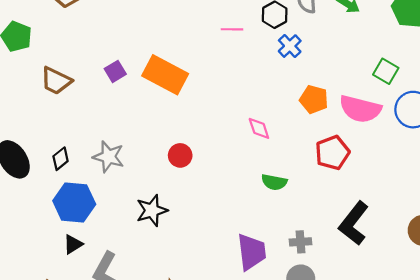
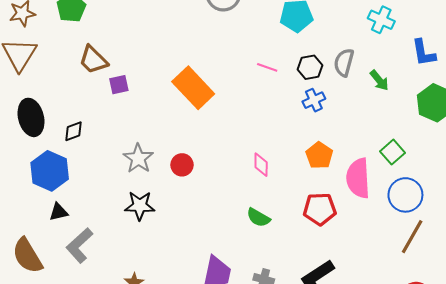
purple square: (115, 71) -> (119, 85), moved
pink semicircle: (360, 109) -> (358, 178), turned 54
gray star: (108, 157) -> (138, 158), moved
blue hexagon: (74, 203) -> (50, 171), moved

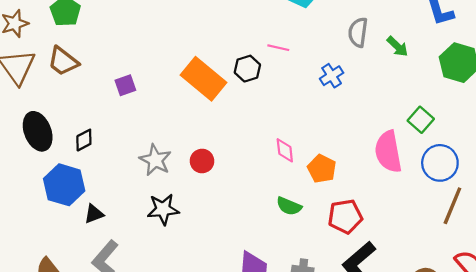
brown trapezoid: (93, 60) -> (63, 61), moved
black hexagon: (310, 67) -> (247, 69), moved
orange pentagon: (319, 155) -> (322, 169), moved
red pentagon: (320, 209) -> (345, 216), moved
black triangle: (58, 212) -> (94, 214), moved

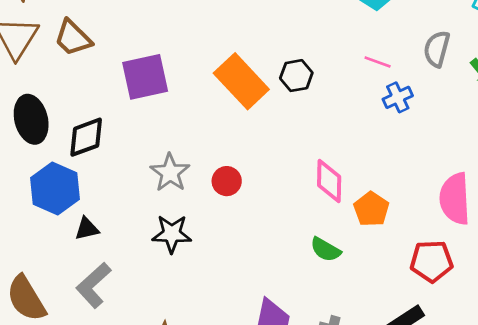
pink line: (278, 48) -> (378, 62), moved
purple square: (125, 85) -> (145, 77), size x1.8
black diamond: (84, 140) -> (86, 137), size x1.5
pink diamond: (285, 150) -> (329, 181), size x1.4
red pentagon: (345, 216) -> (431, 261), moved

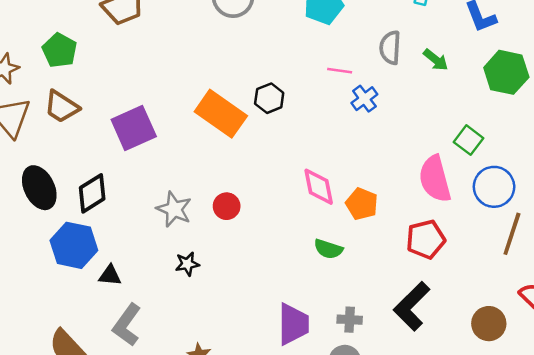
black triangle: (87, 229) -> (110, 275), turned 30
black star: (172, 234) -> (187, 264), size x0.7

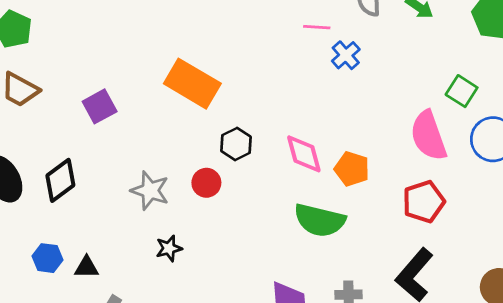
black hexagon: (269, 98) -> (236, 144), moved
purple square: (134, 128) -> (100, 106), size x0.7
blue hexagon: (74, 245) -> (47, 258), moved, size x0.6
green semicircle: (328, 249) -> (320, 220), size x1.6

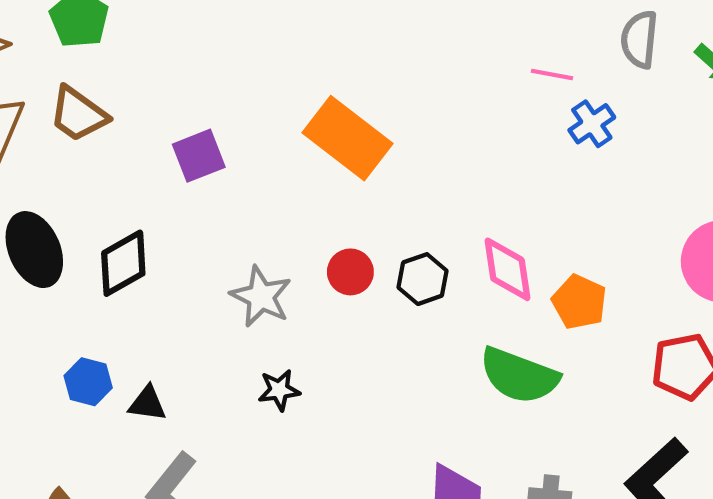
black hexagon: (236, 144) -> (422, 279), moved
red circle: (206, 183) -> (350, 272), moved

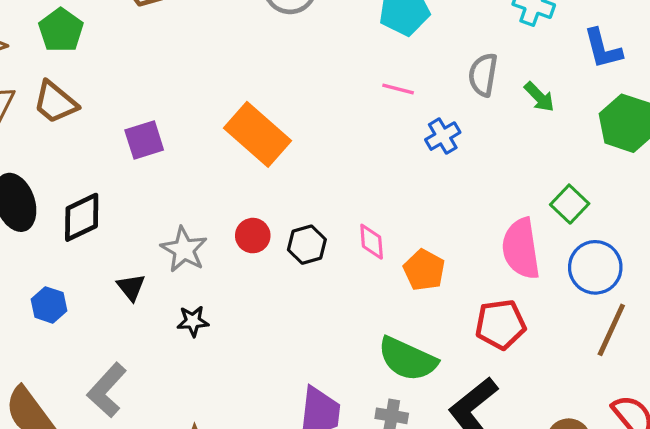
pink line: (552, 75) -> (398, 89), moved
pink diamond: (508, 269) -> (372, 242), size x0.7
green semicircle: (519, 376) -> (407, 359), moved
black triangle: (147, 404) -> (131, 287), moved, turned 40

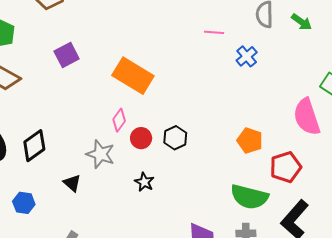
purple square: (144, 140) -> (67, 55), moved
pink diamond: (372, 242) -> (119, 120), moved, turned 50
black star: (193, 321) -> (144, 182), moved, turned -30
red pentagon: (500, 324) -> (286, 167), moved

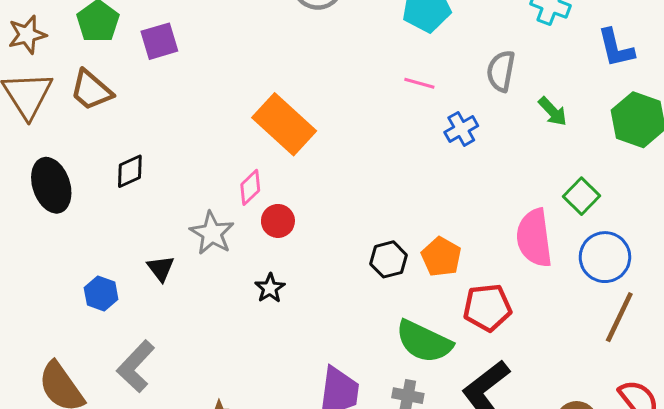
green arrow: (301, 22) -> (553, 111), moved
purple square: (67, 55) -> (159, 41), moved
black hexagon: (175, 138) -> (389, 259), moved
black diamond: (34, 146) -> (130, 171), moved, size x0.7
blue hexagon: (24, 203) -> (101, 294), moved

